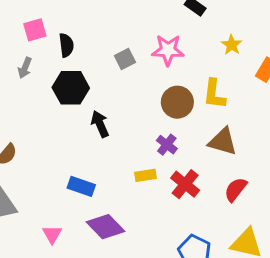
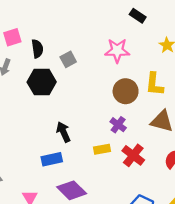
gray square: (125, 59) -> (68, 59), moved
black arrow: (100, 124) -> (63, 132), moved
blue rectangle: (81, 186) -> (52, 159), turned -30

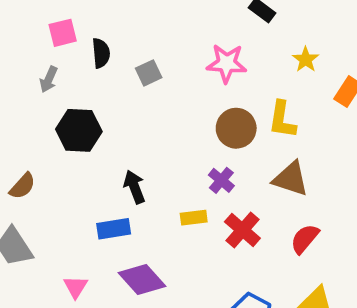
black hexagon: (42, 82) -> (79, 130), moved

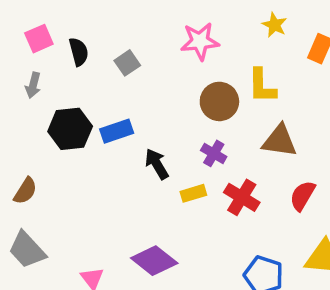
black arrow: (134, 187) -> (157, 164), moved
blue rectangle: (114, 229) -> (117, 131), moved

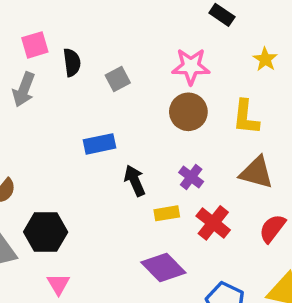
gray arrow: (33, 85) -> (24, 90), size x1.4
brown circle: (219, 101) -> (188, 112), moved
black hexagon: (70, 129) -> (46, 232), moved
purple diamond: (154, 261) -> (163, 267), moved

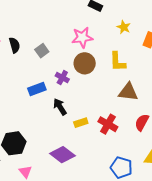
purple cross: (191, 177) -> (62, 78), moved
purple diamond: (163, 267) -> (62, 155), moved

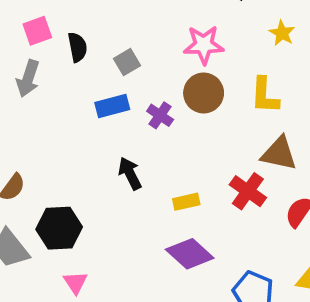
blue rectangle: (37, 89) -> (112, 106), moved
black arrow: (60, 107) -> (130, 173), moved
red cross: (108, 124) -> (248, 191), moved
purple diamond: (62, 155) -> (190, 254), moved

